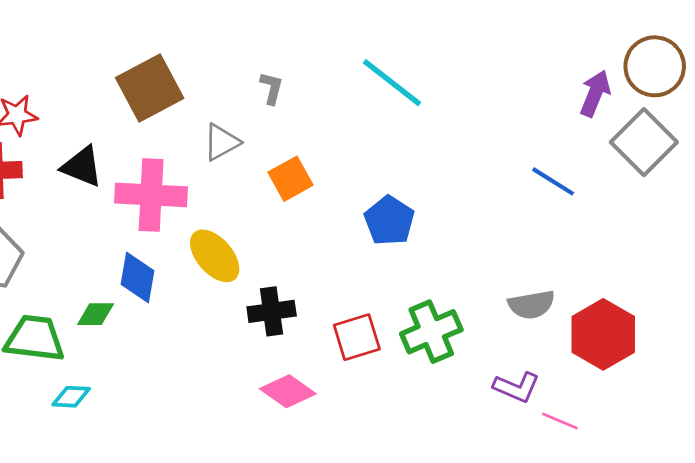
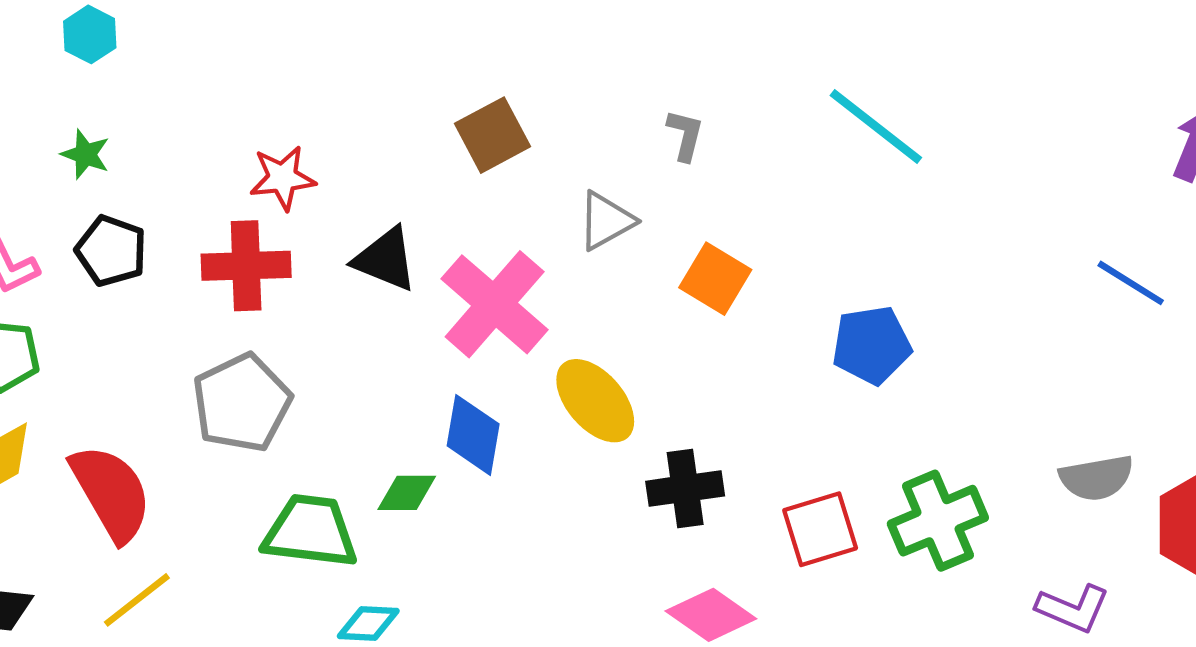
brown square: (150, 88) -> (492, 135), size x0.7
orange square: (290, 179) -> (715, 279), turned -30
pink cross: (151, 195) -> (495, 304), turned 38
blue pentagon: (389, 221) -> (872, 345), turned 30

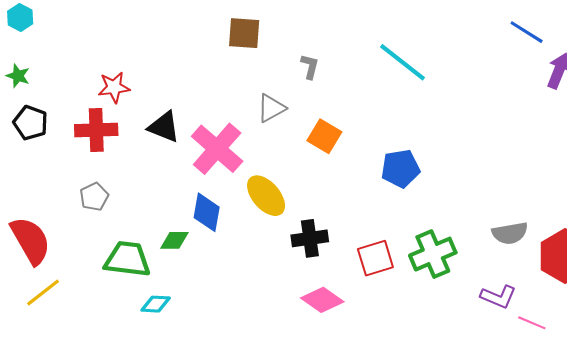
brown square: (492, 135) -> (244, 33), moved, turned 32
blue line: (1131, 283) -> (527, 32), moved
gray pentagon: (242, 403) -> (94, 197), size x0.6

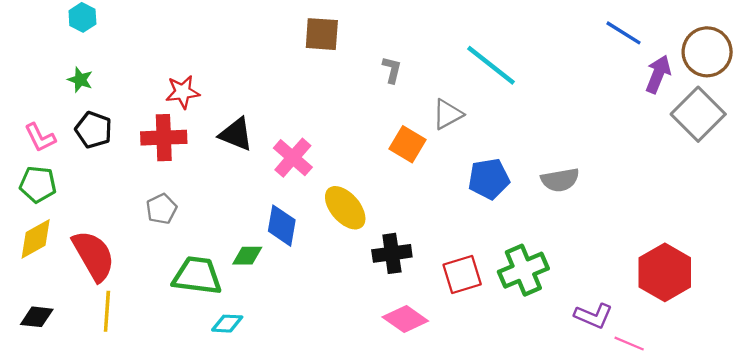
gray triangle: (271, 108) -> (448, 114), moved
pink cross: (217, 149) -> (293, 158), size x0.7
gray semicircle: (510, 233) -> (560, 180), moved
yellow line: (43, 293) -> (107, 311), turned -48

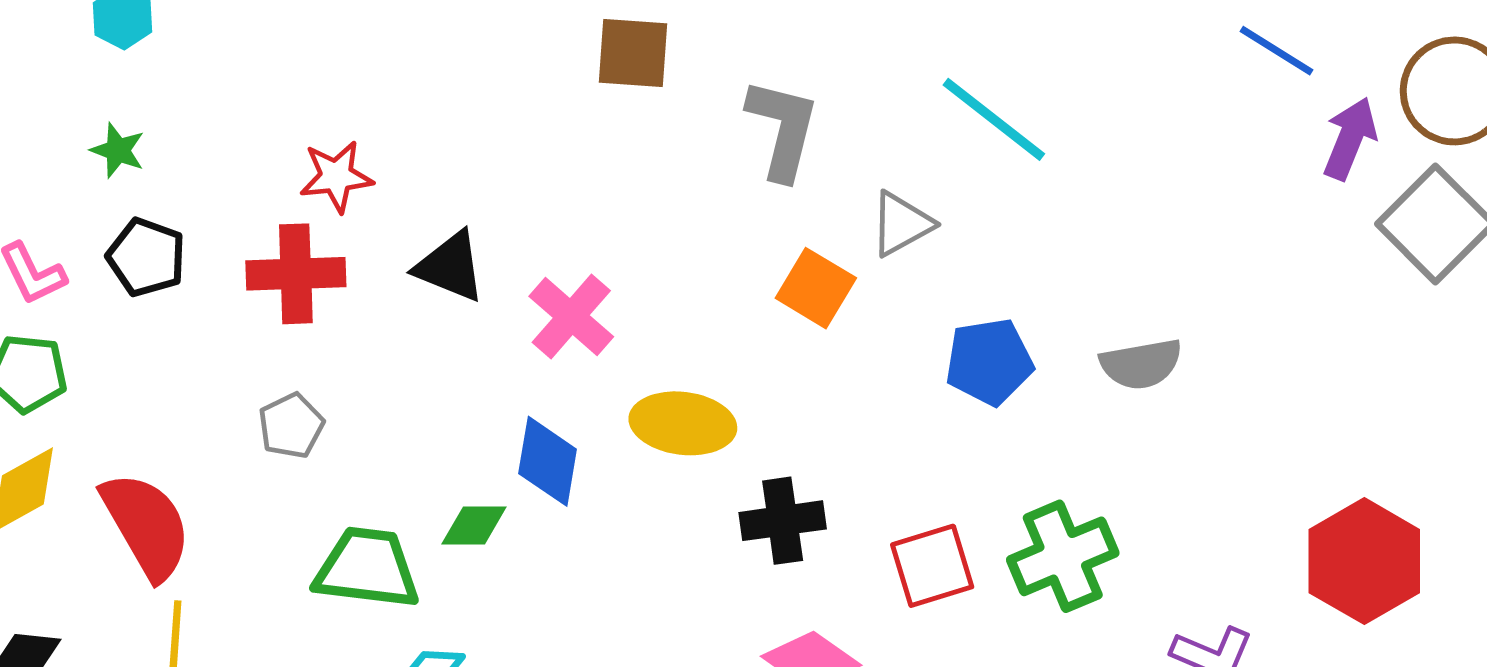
gray L-shape: (392, 70) -> (783, 129), size x1.8
yellow ellipse: (345, 208) -> (683, 423), turned -42

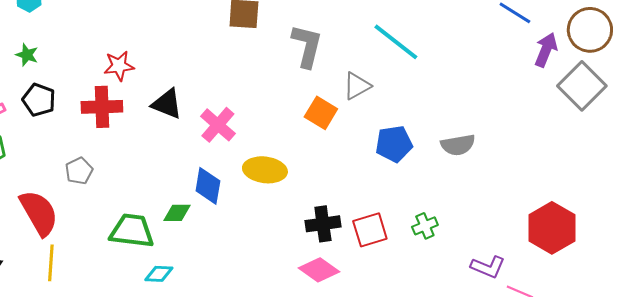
gray pentagon: (291, 426) -> (79, 171), moved
black cross: (783, 521) -> (323, 224), moved
green cross: (1063, 556) -> (425, 226), size x0.6

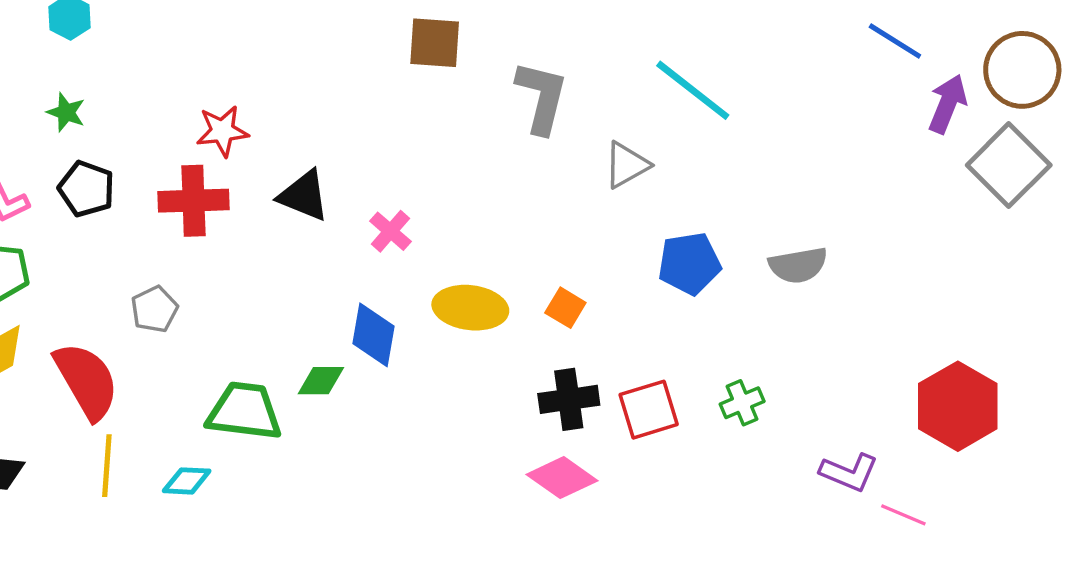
orange square: (321, 113) -> (565, 308), moved, size x0.7
pink cross: (218, 125) -> (390, 231), size x0.7
cyan diamond: (159, 274) -> (187, 481), moved

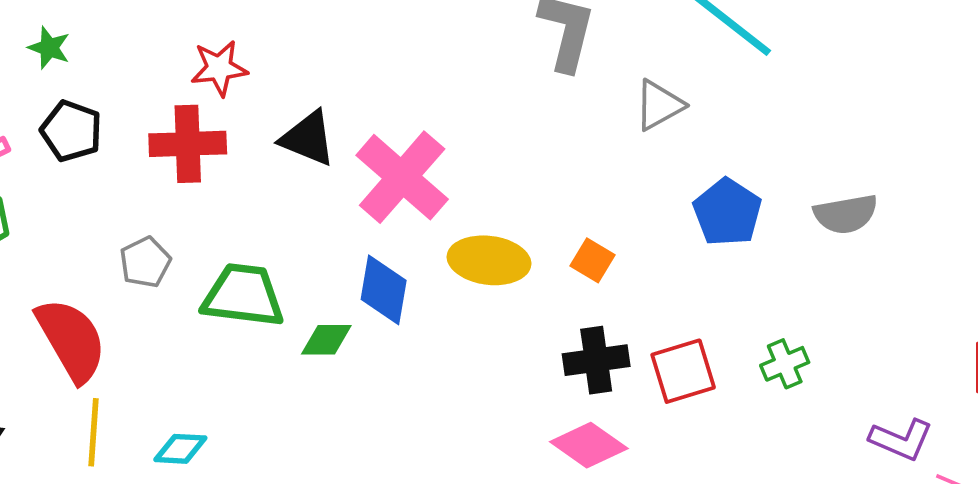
pink cross: (390, 231) -> (402, 177), size x2.0
blue pentagon: (689, 264) -> (727, 212), turned -30
green trapezoid: (244, 411) -> (243, 295), moved

